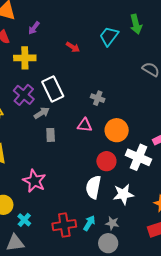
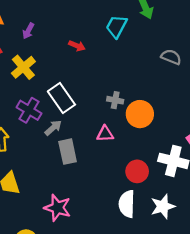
yellow cross: (25, 58) -> (23, 67), turned -30
orange circle: (117, 130) -> (140, 114), moved
gray rectangle: (51, 135) -> (68, 152), size x1.5

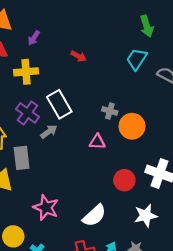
cyan trapezoid: (116, 26) -> (137, 59), moved
yellow cross: (23, 67) -> (26, 72), turned 30
gray rectangle: (68, 152) -> (22, 158), moved
white semicircle: (127, 204) -> (94, 216), moved, turned -140

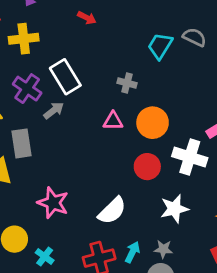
cyan trapezoid: (137, 59) -> (160, 46), moved
orange circle: (132, 126) -> (153, 123), moved

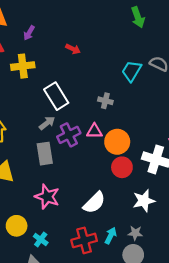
purple cross: (27, 89) -> (69, 135), moved, turned 30
orange circle: (153, 123) -> (117, 142), moved
gray rectangle: (22, 143) -> (45, 154), moved

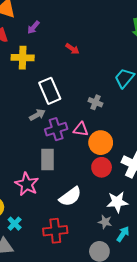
gray rectangle: (45, 154) -> (47, 160), moved
gray star: (135, 233) -> (105, 222), moved
cyan arrow: (111, 236) -> (123, 234), moved

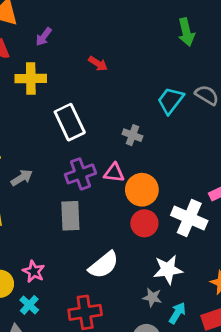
gray arrow: (37, 115) -> (22, 178), moved
pink star: (27, 184) -> (34, 271), moved, size x0.7

